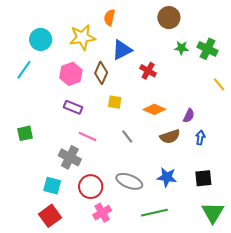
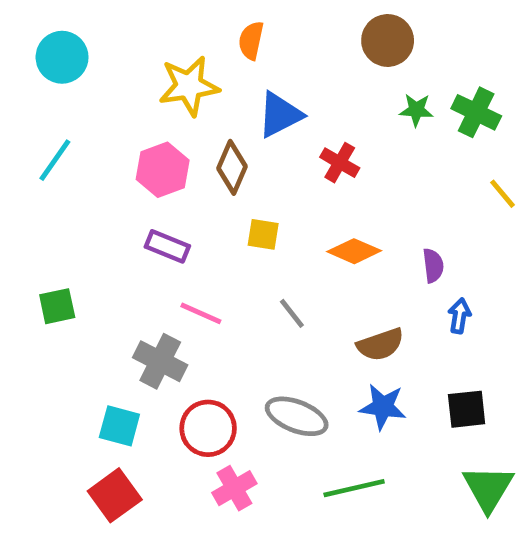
cyan circle: (41, 39) -> (62, 57), moved
purple semicircle: (189, 116) -> (433, 266), turned -32
brown semicircle: (170, 137) -> (380, 345), moved

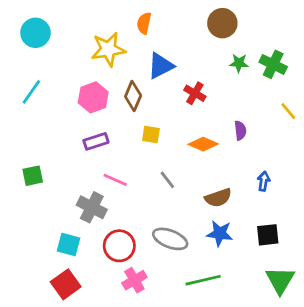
purple rectangle: (167, 246) -> (96, 141), turned -40
purple semicircle: (433, 266) -> (240, 130), moved

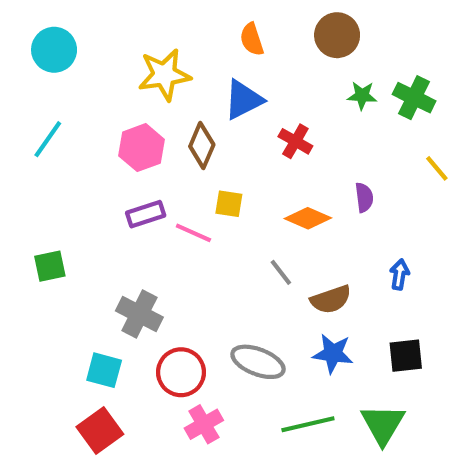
orange semicircle: (144, 23) -> (252, 39), moved, turned -30
pink line: (115, 180) -> (193, 233), moved
gray line: (167, 180) -> (281, 272), moved
green triangle: (280, 280) -> (383, 424), moved

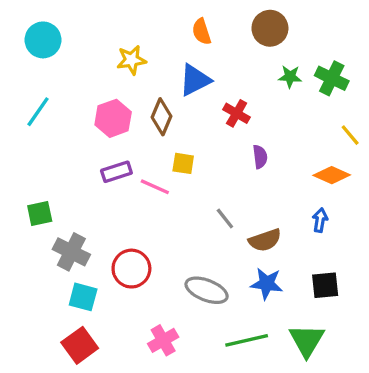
yellow star: (164, 75) -> (131, 60), size x0.7
purple semicircle: (364, 197) -> (260, 157), moved
orange diamond: (308, 218) -> (332, 175), moved
gray cross: (139, 314) -> (71, 252), moved
red circle: (181, 372) -> (131, 269), moved

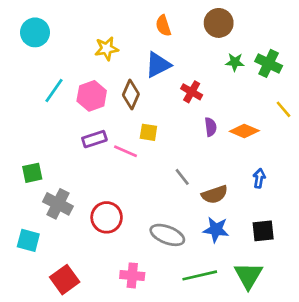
cyan line: (38, 112) -> (54, 90), moved
orange diamond: (332, 175) -> (244, 131), moved
cyan square: (83, 297) -> (28, 240), moved
pink cross: (163, 340) -> (132, 275), turned 35

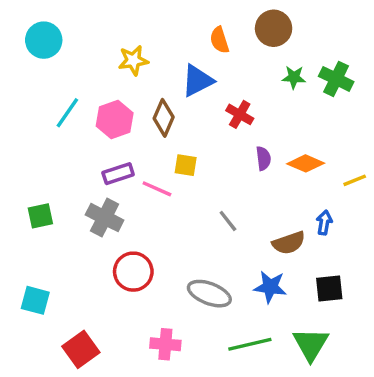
orange semicircle: (163, 26) -> (219, 40), moved
yellow line: (283, 109) -> (355, 180), moved, turned -72
brown semicircle: (215, 194) -> (289, 243), moved
gray cross: (58, 204) -> (105, 218), moved

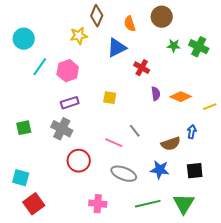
cyan circle: (44, 40) -> (24, 39), moved
brown diamond: (164, 118) -> (97, 16), moved
pink line: (157, 189) -> (114, 143), moved
red square: (81, 349) -> (34, 204), moved

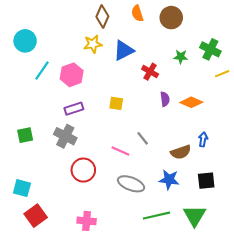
orange semicircle: (130, 24) -> (137, 13), moved
yellow star: (79, 36) -> (93, 44), moved
green star: (174, 46) -> (181, 57), moved
yellow line: (210, 107) -> (222, 74), moved
pink cross: (98, 204) -> (87, 221), moved

